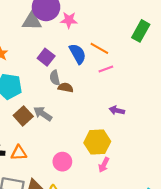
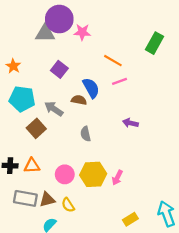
blue semicircle: (78, 54) -> (91, 88), moved
gray semicircle: (55, 78) -> (86, 134), moved
gray arrow: (43, 114) -> (54, 109), moved
yellow hexagon: (97, 142) -> (93, 174), moved
pink circle: (62, 162) -> (65, 174), moved

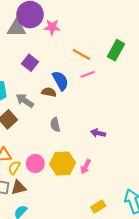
green rectangle: (154, 43) -> (116, 50), moved
purple arrow: (130, 123) -> (98, 133), moved
yellow semicircle: (68, 205) -> (14, 168), moved, turned 64

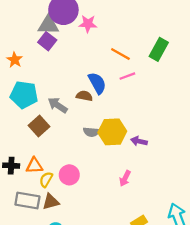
purple square: (30, 63) -> (47, 41), moved
gray semicircle: (55, 125) -> (91, 132), turned -72
yellow hexagon: (63, 163) -> (112, 132), moved

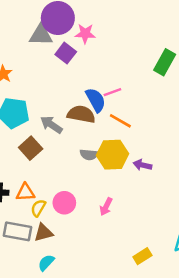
purple square: (47, 41) -> (66, 53), moved
orange line: (120, 54) -> (120, 121), moved
pink line: (127, 76) -> (112, 92), moved
brown semicircle: (84, 96) -> (81, 114), size x1.5
pink arrow: (125, 178) -> (106, 207), moved

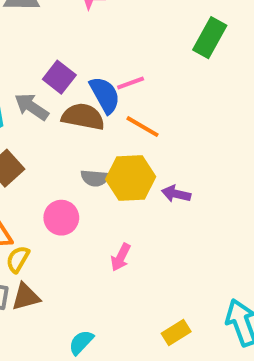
purple square: (66, 53) -> (59, 77), moved
gray arrow: (51, 125) -> (32, 107), moved
pink circle: (64, 203) -> (61, 218), moved
cyan semicircle: (46, 263) -> (81, 342), moved

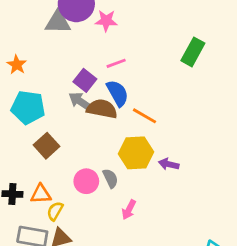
pink line: (131, 83) -> (116, 63), moved
gray arrow: (32, 107) -> (81, 102), moved
gray semicircle: (95, 178) -> (110, 178), moved, turned -120

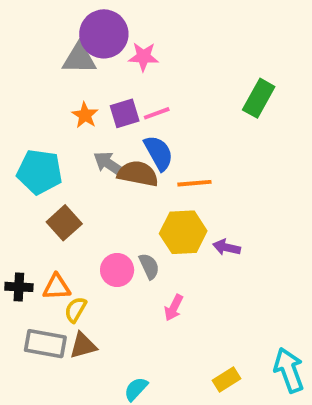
orange star: (17, 65) -> (85, 115), moved
purple square: (85, 80) -> (125, 113), moved, turned 35
orange line: (145, 116) -> (194, 183), turned -35

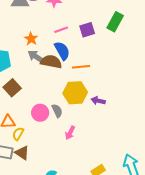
purple square: (125, 113) -> (87, 30), moved
orange star: (85, 115) -> (31, 39), moved
brown triangle: (83, 346) -> (22, 153), turned 49

